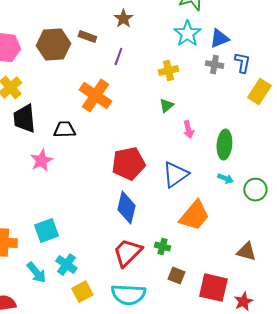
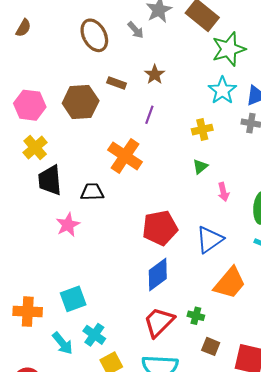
brown rectangle: (87, 37) -> (117, 83), moved
blue diamond: (126, 208) -> (158, 274), turned 40

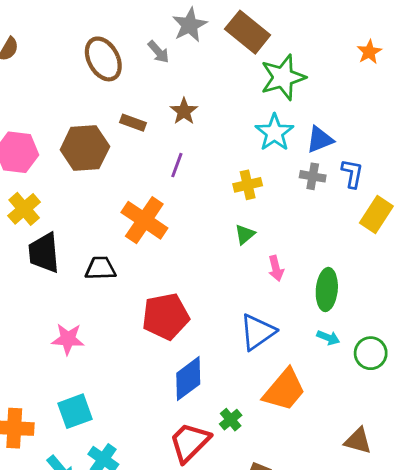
pink star: (68, 225) -> (68, 339), moved, turned 30
red pentagon: (160, 228) -> (166, 316), moved
green cross: (196, 316) -> (231, 420), moved, turned 35

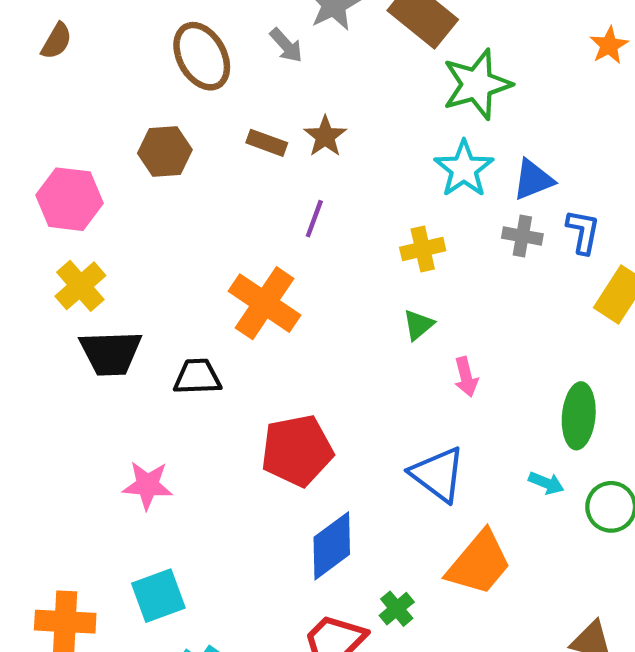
brown rectangle: (133, 123) -> (267, 143), moved
brown hexagon: (85, 148) -> (165, 152), moved, size x0.7
black trapezoid: (44, 253) -> (111, 353), turned -87
green ellipse: (327, 290) -> (579, 416), moved
blue triangle: (257, 332) -> (438, 474), turned -48

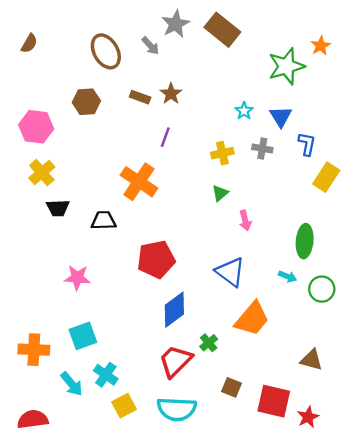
green star: (477, 84) -> (286, 66), moved
cyan star: (464, 169) -> (244, 111), size x0.6
blue triangle: (533, 180) -> (281, 117), turned -40
gray cross: (522, 236) -> (262, 149), moved
black trapezoid: (111, 353) -> (58, 208), size x0.7

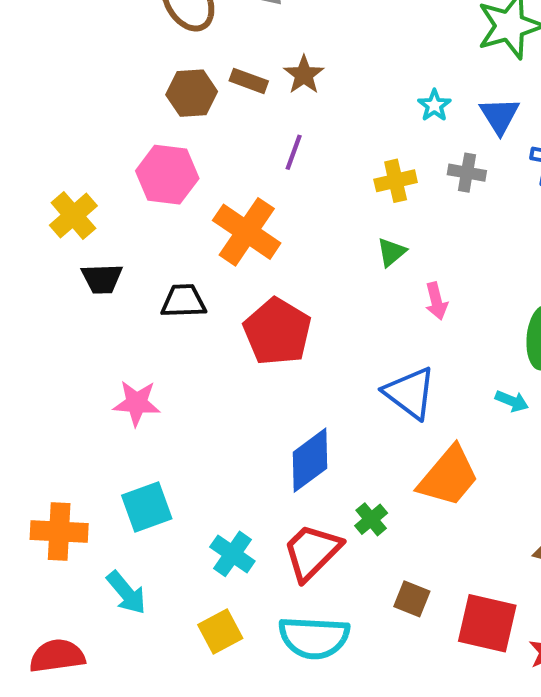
brown hexagon: (86, 102) -> (192, 93), moved
pink hexagon: (36, 127) -> (167, 175), moved
red pentagon: (156, 259) -> (277, 332), moved, turned -30
cyan cross: (106, 375) -> (232, 554), moved

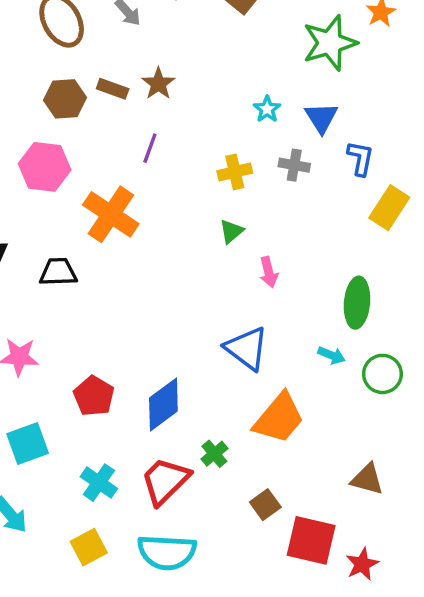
red pentagon: (277, 332) -> (94, 396), moved, size x0.7
brown square: (412, 599) -> (265, 505), moved, turned 32

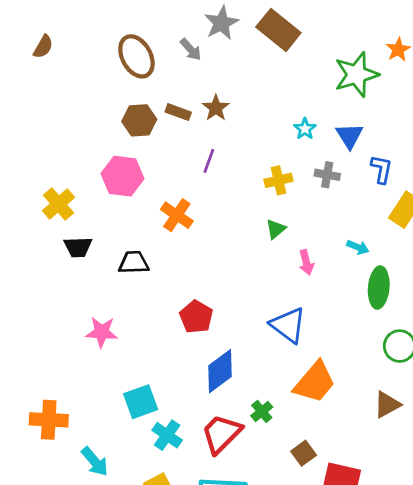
orange cross: (111, 214) -> (177, 215), size x0.7
cyan arrow: (332, 355) -> (358, 247), moved
red pentagon: (94, 396) -> (196, 317), moved
cyan square: (28, 444) -> (141, 402), moved
brown triangle: (367, 479) -> (387, 405), moved, turned -44

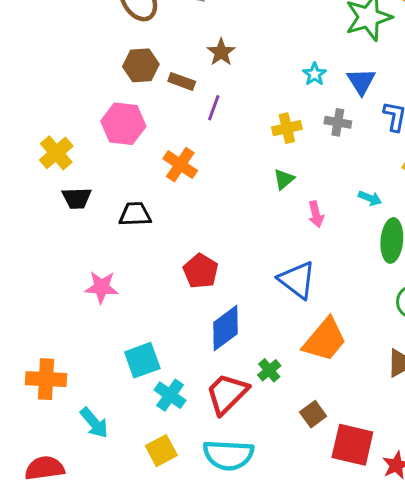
brown rectangle: (178, 112) -> (182, 81), moved

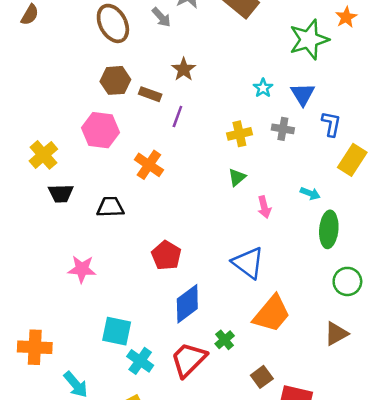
cyan square: (142, 360) -> (117, 331), turned 32

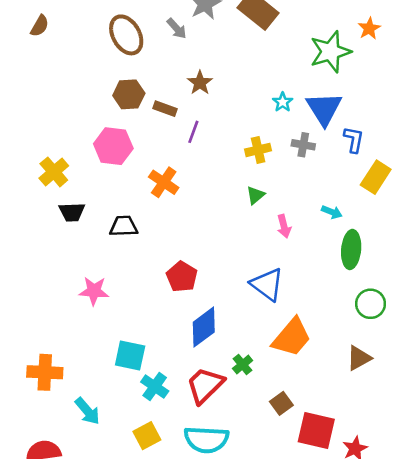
blue triangle: (303, 94) -> (324, 109), size x1.4

